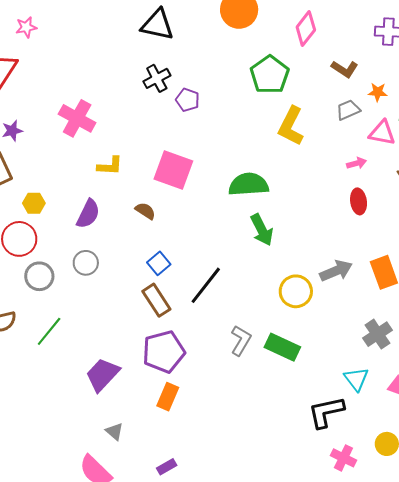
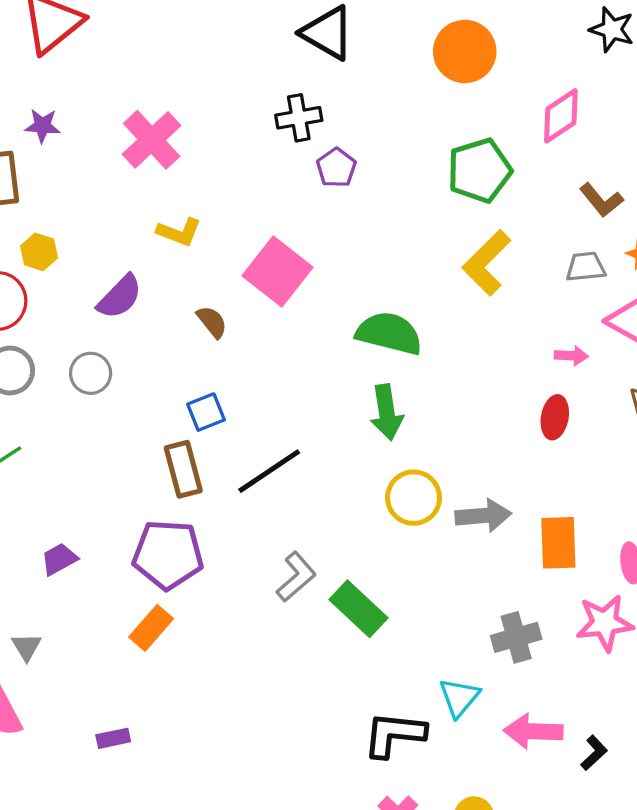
yellow circle: (296, 291) -> (414, 498), moved
purple trapezoid: (102, 375) -> (59, 559), size x0.6
gray triangle: (114, 431) -> (26, 647), moved

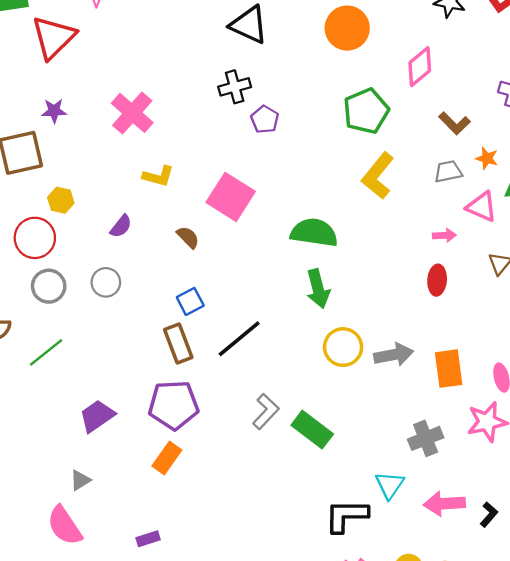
purple semicircle: (120, 297) -> (121, 226), size x0.7
purple trapezoid: (59, 559) -> (97, 416), size x1.4
gray triangle: (26, 647) -> (80, 480), turned 35

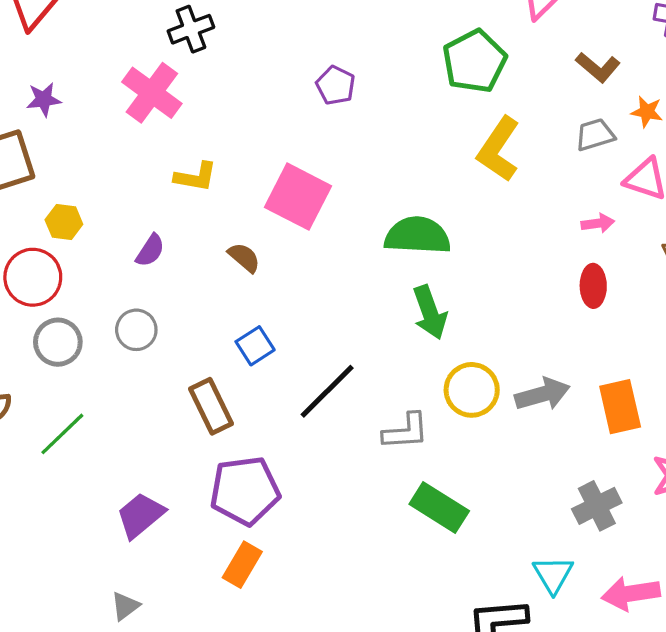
black cross: (235, 87) -> (191, 29), moved
brown rectangle: (178, 343) -> (211, 406), moved
gray L-shape: (266, 411) -> (406, 431), moved, turned 48

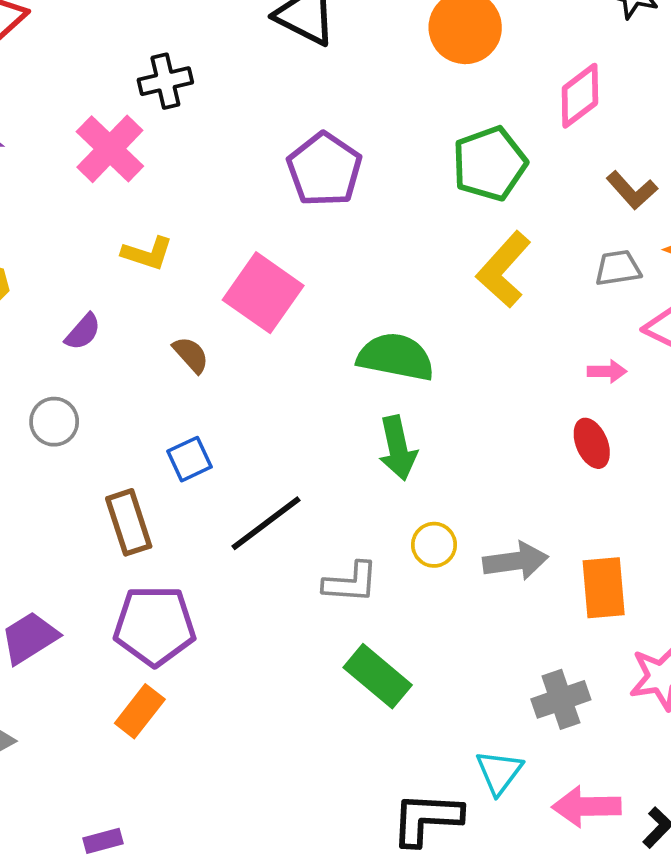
purple pentagon: (336, 85) -> (324, 169), size x1.6
red ellipse: (593, 286) -> (592, 443), turned -30
yellow circle: (472, 390) -> (434, 545), size x0.7

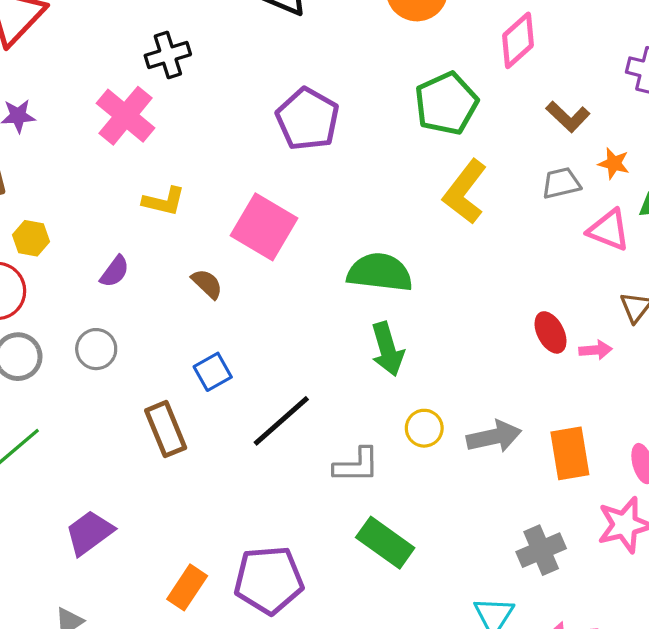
pink arrow: (607, 371) -> (596, 350), moved
purple pentagon: (155, 626) -> (269, 580), moved

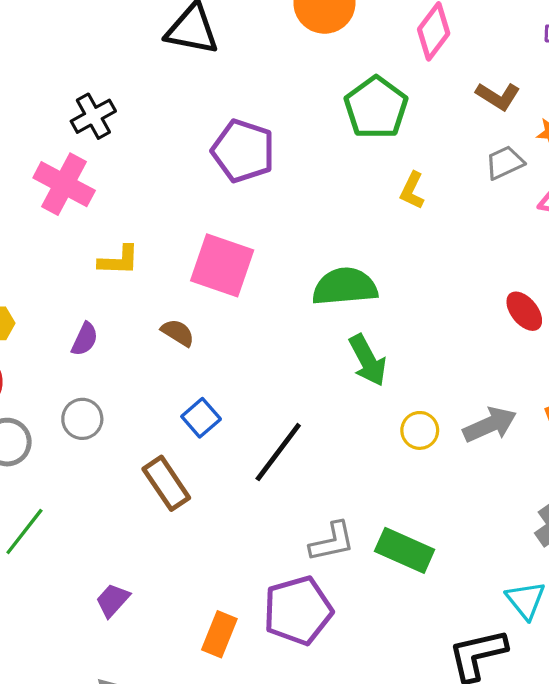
yellow L-shape: (465, 192) -> (412, 191), size x0.6
gray L-shape: (356, 465) -> (332, 542), moved
purple trapezoid: (89, 533) -> (113, 600), size x0.7

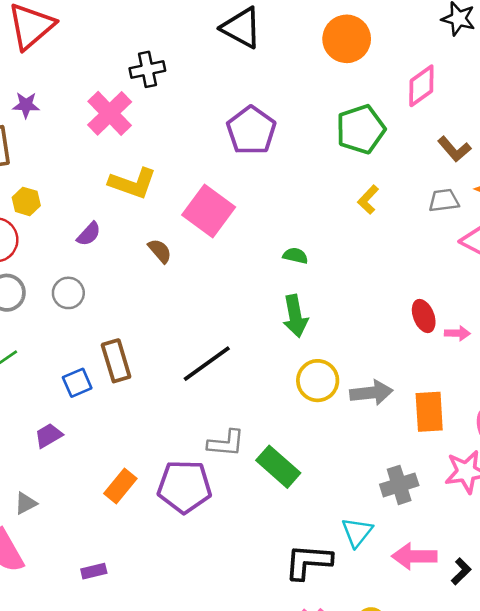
yellow L-shape: (119, 260) -> (133, 183), size x1.4
green semicircle: (345, 287) -> (295, 256), size x0.5
blue square: (201, 418) -> (77, 383), moved
yellow circle: (420, 430) -> (318, 381), size x1.4

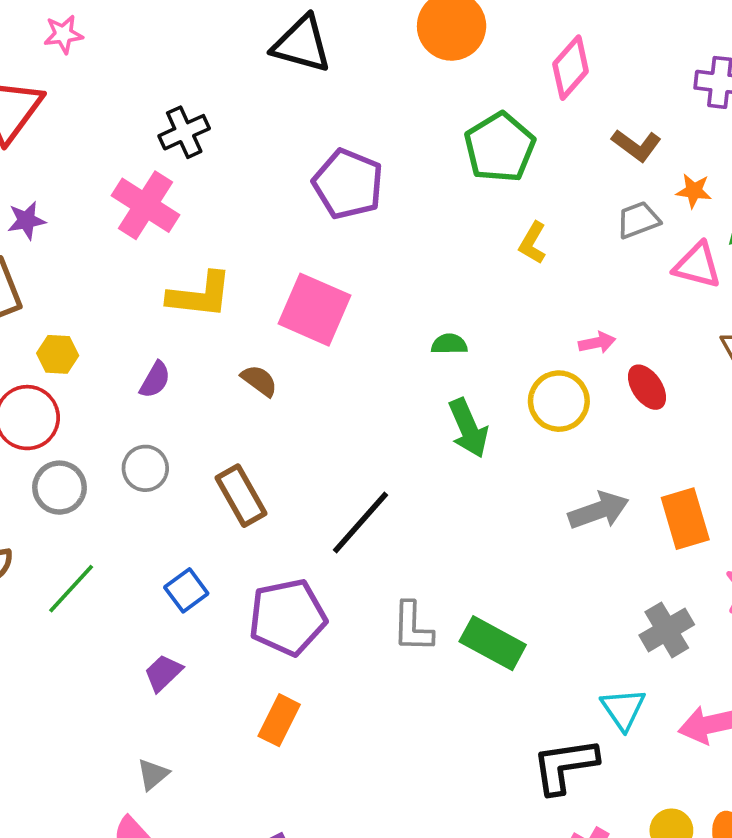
pink arrow: (457, 333) -> (597, 343), moved
brown rectangle: (116, 361) -> (241, 496), moved
yellow circle: (318, 381) -> (559, 401), moved
gray L-shape: (226, 443) -> (413, 627), turned 99
purple pentagon: (184, 487) -> (287, 617), moved

